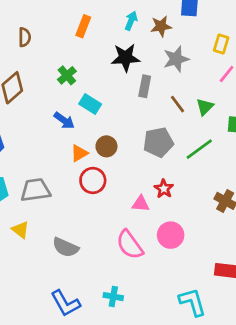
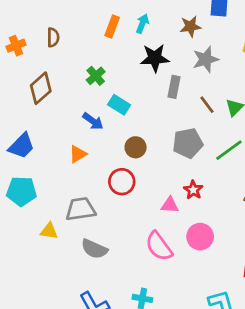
cyan arrow: (131, 21) -> (142, 24), moved
orange triangle: (79, 153) -> (78, 154), moved
gray trapezoid: (35, 190) -> (81, 209), moved
yellow triangle: (20, 230) -> (49, 231), turned -30

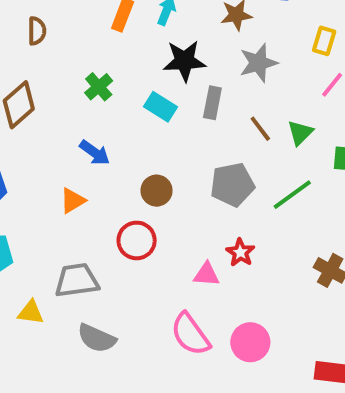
cyan rectangle: (119, 105) -> (161, 107), moved
pink circle: (200, 237) -> (250, 342), moved

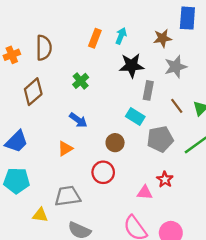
brown semicircle: (37, 31) -> (44, 48), size x1.5
cyan rectangle: (161, 107) -> (135, 117), moved

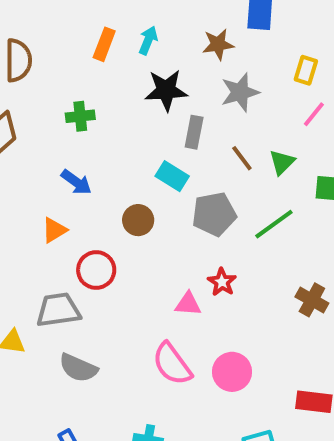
green cross: (81, 81) -> (80, 116), turned 35
red circle: (103, 172) -> (96, 270), moved

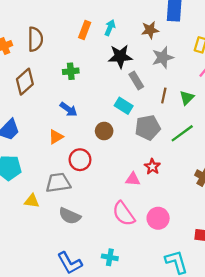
gray rectangle: (194, 132) -> (136, 80), turned -42
brown line: (242, 158) -> (164, 95), turned 49

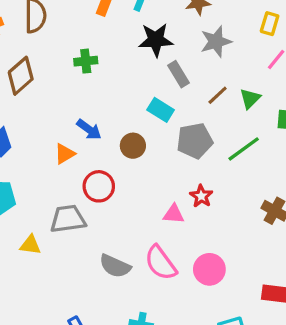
brown line: (164, 95) -> (218, 95), turned 35
blue arrow: (69, 109) -> (89, 129), moved
gray semicircle: (70, 216) -> (115, 266), moved

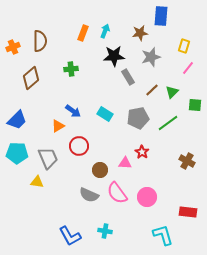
cyan rectangle: (161, 110) -> (105, 114), moved
brown circle: (133, 146) -> (100, 170), moved
gray trapezoid: (68, 219) -> (48, 158), moved, turned 75

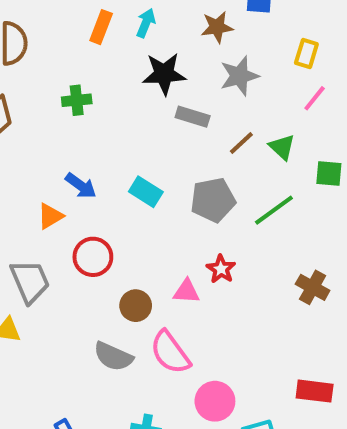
gray rectangle: (128, 77) -> (193, 117), turned -42
green triangle: (172, 92) -> (282, 147), turned -32
pink circle: (147, 197) -> (215, 401), moved

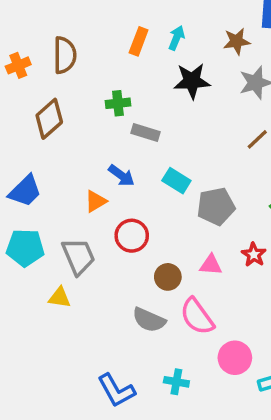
gray rectangle: (193, 117) -> (145, 133), moved
gray pentagon: (213, 200) -> (216, 206), moved
red star: (221, 269) -> (254, 255), moved

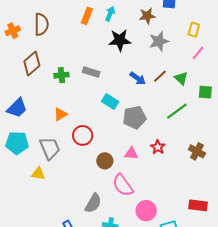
green cross: (118, 103) -> (61, 75), moved
blue arrow: (121, 175) -> (138, 78), moved
gray semicircle: (149, 320) -> (93, 203), moved, turned -84

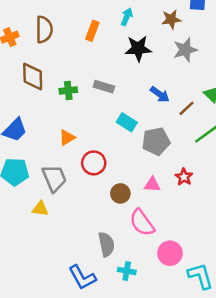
orange rectangle: (87, 16) -> (92, 31), moved
brown diamond: (32, 63) -> (33, 76), turned -50
brown line: (160, 76) -> (186, 108), moved
gray semicircle: (93, 203) -> (106, 244), turned -42

